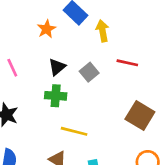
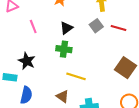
gray square: (89, 72) -> (96, 26), moved

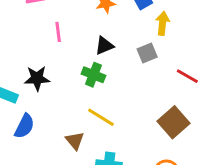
red line: (119, 28) -> (187, 76), moved
black star: (27, 61) -> (37, 78), turned 30

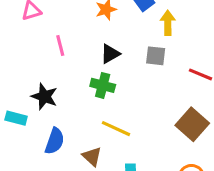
gray square: (147, 53) -> (156, 56), turned 36
black star: (37, 78) -> (44, 97), turned 30
blue semicircle: (24, 126) -> (55, 141), moved

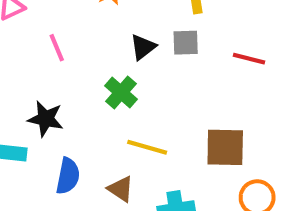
black triangle: (110, 54) -> (143, 47), moved
green cross: (103, 85) -> (121, 92), turned 35
brown square: (192, 124) -> (225, 147), moved, turned -32

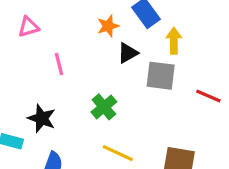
gray square: (186, 43) -> (161, 76), size x1.4
black triangle: (143, 47) -> (128, 53), moved

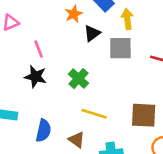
black star: (42, 118) -> (35, 77), moved

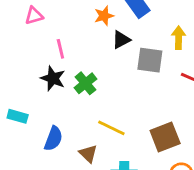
yellow arrow: (127, 19) -> (179, 38), moved
green cross: (79, 79) -> (85, 83), moved
brown square: (144, 115) -> (165, 137), turned -32

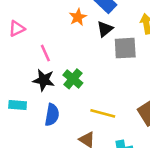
black triangle: (121, 40) -> (105, 29), moved
cyan rectangle: (18, 116) -> (18, 105), moved
blue semicircle: (53, 139) -> (52, 115), moved

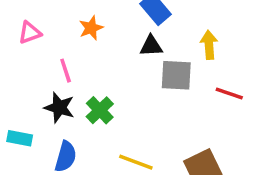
orange star: (78, 17) -> (91, 28), moved
black triangle: (105, 29) -> (151, 46), turned 30

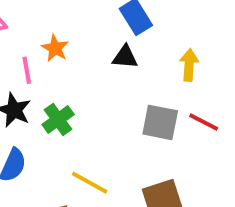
orange star: (91, 28) -> (55, 48), moved, turned -30
gray square: (176, 75) -> (160, 122), moved

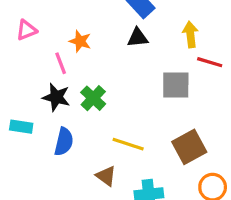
red line: (204, 122) -> (210, 62), moved

